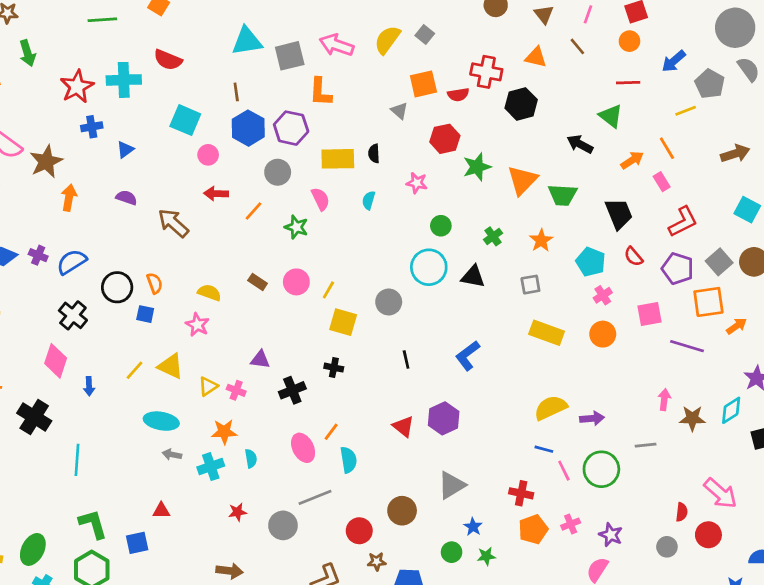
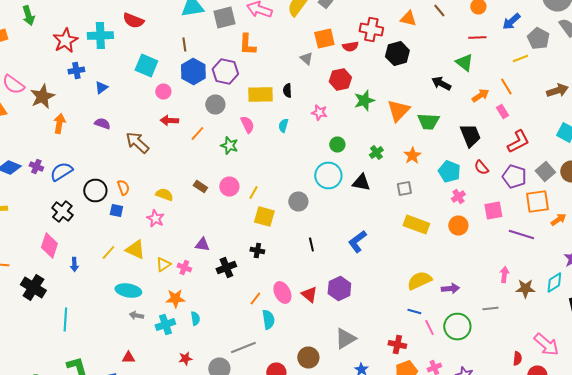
pink ellipse: (303, 448) -> (282, 292), moved

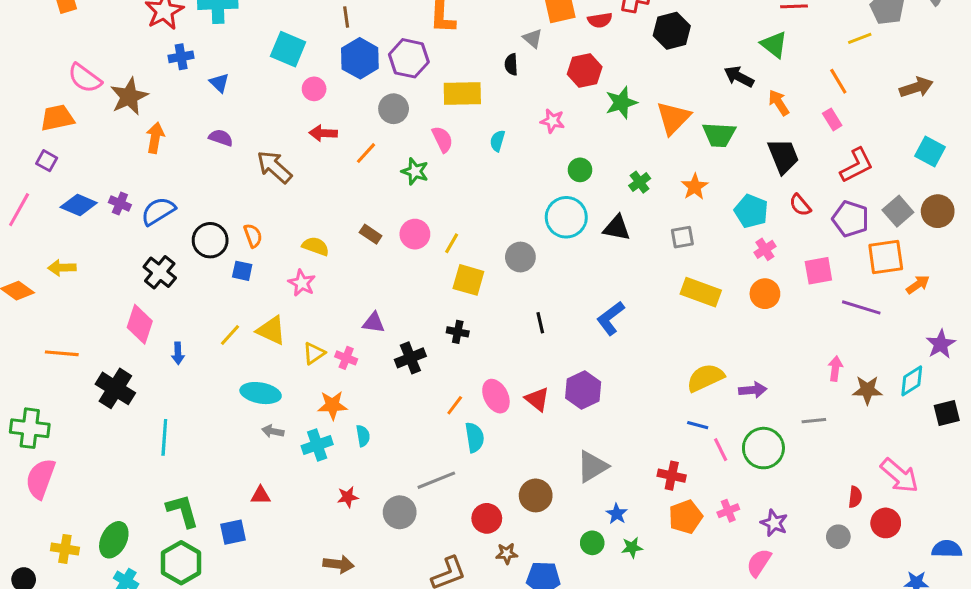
blue triangle: (101, 88) -> (219, 83), turned -40
black semicircle: (287, 90) -> (511, 64), moved
orange arrow: (480, 96) -> (779, 103), moved, turned -90

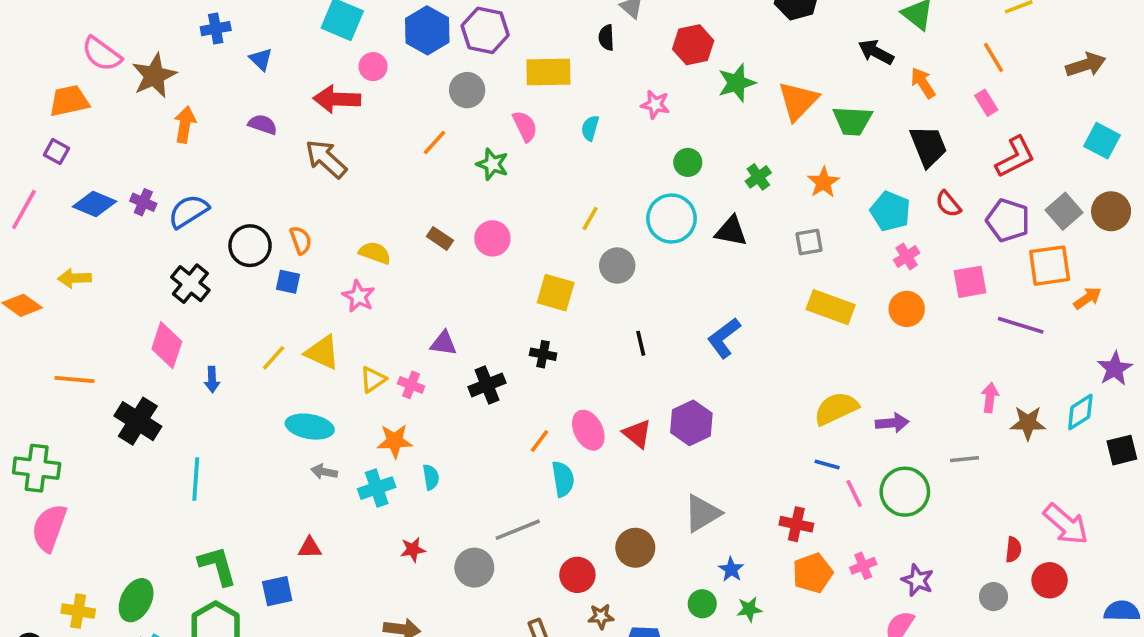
red arrow: (323, 133) -> (337, 99), moved, size x1.4
yellow line: (452, 243) -> (590, 219), moved

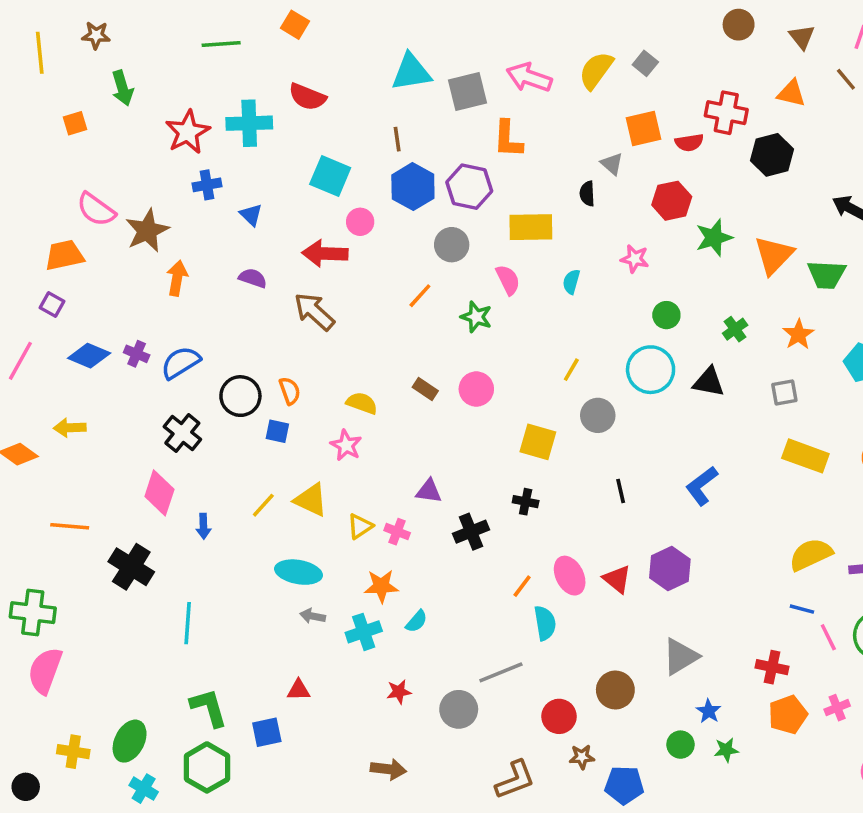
cyan semicircle: (431, 477) -> (416, 621), turned 50

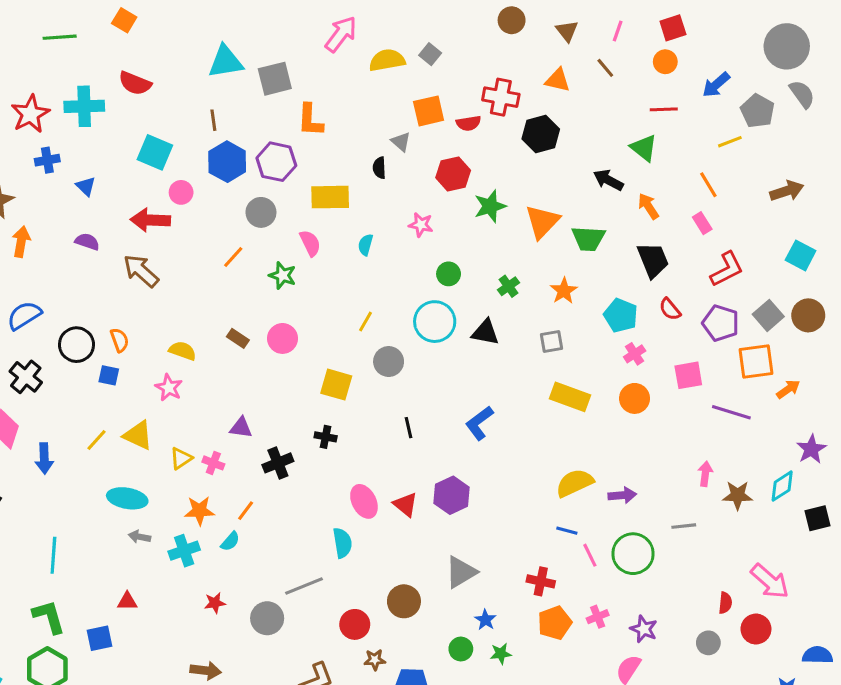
yellow semicircle: (596, 70) -> (387, 60), turned 44
pink arrow: (529, 77) -> (341, 34), moved, turned 108
blue arrow: (203, 526) -> (44, 458), size x1.4
orange line: (522, 586) -> (246, 511), moved
cyan line: (188, 623) -> (53, 555), moved

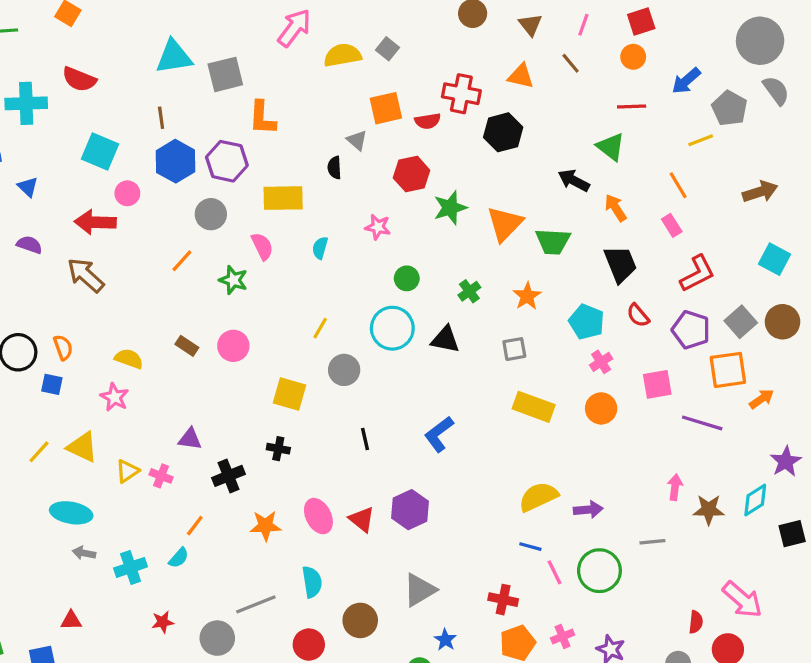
orange star: (199, 511) -> (265, 526), moved
cyan semicircle: (342, 543) -> (312, 582), moved

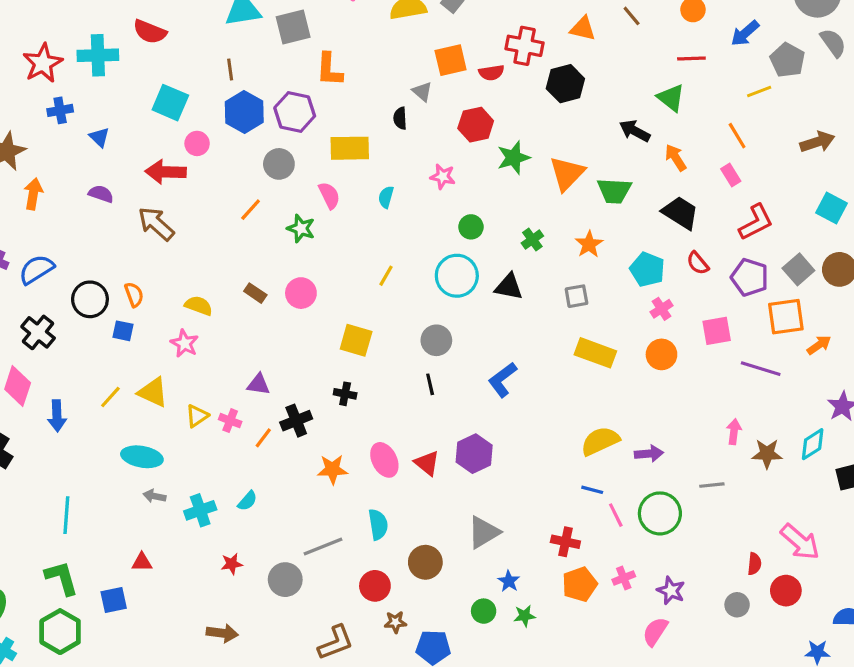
black trapezoid: (620, 264) -> (680, 213), turned -36
gray circle: (344, 370) -> (436, 340), moved
orange line: (195, 526) -> (263, 438), moved

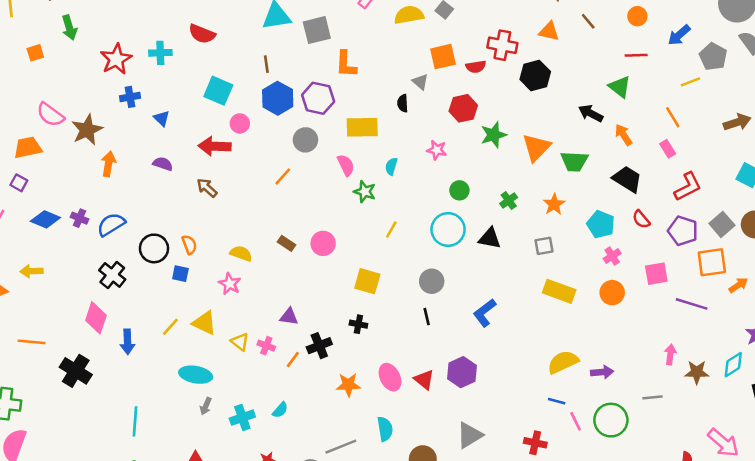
cyan cross: (98, 55) -> (160, 53), size x0.7
brown arrow: (156, 224) -> (207, 188), size x0.7
green star: (301, 228) -> (365, 192), moved
yellow triangle: (197, 416) -> (240, 342), turned -48
gray arrow: (155, 496) -> (206, 406), turned -78

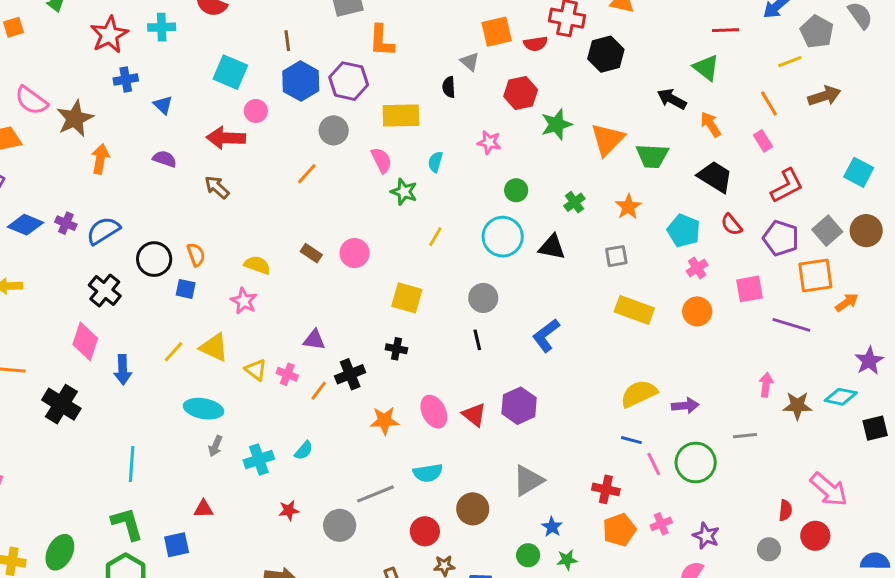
brown arrow: (737, 122) -> (824, 96), moved
cyan diamond: (733, 365) -> (841, 397), turned 44
cyan semicircle: (385, 429) -> (428, 473), turned 90

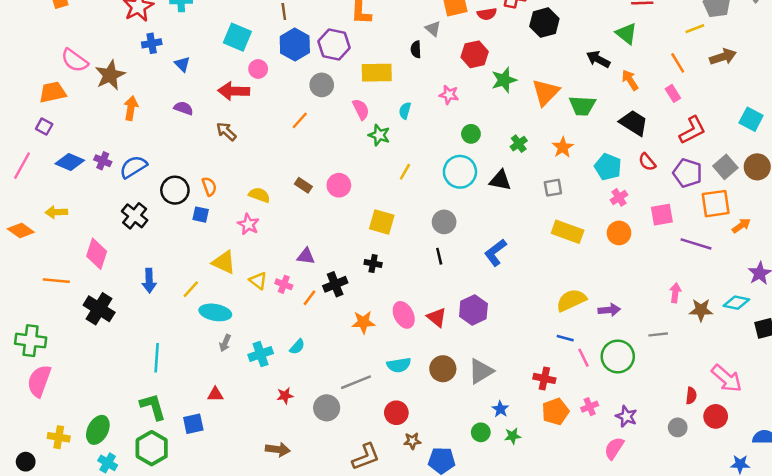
pink diamond: (85, 341) -> (97, 254), moved
yellow line: (174, 352) -> (191, 289), moved
brown circle: (473, 509) -> (443, 369), moved

